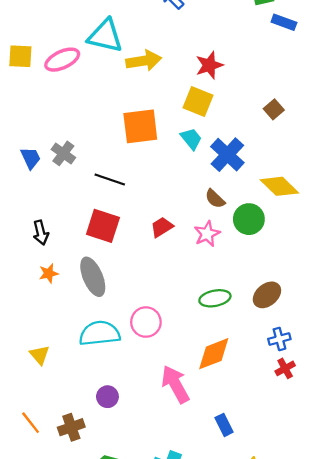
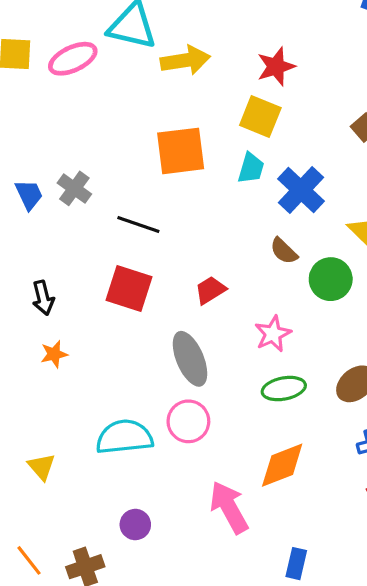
cyan trapezoid: (191, 139) -> (251, 168), turned 55
pink star: (207, 234) -> (273, 334), moved
gray ellipse: (93, 277) -> (190, 359), moved
blue rectangle: (224, 425) -> (296, 564), turned 40

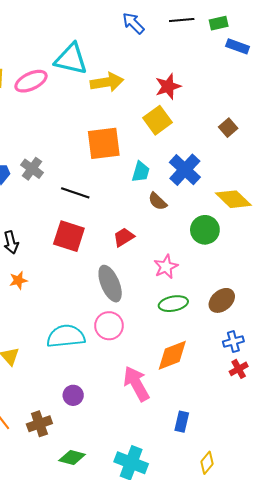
yellow square: (260, 117) -> (157, 120), turned 32
cyan trapezoid: (251, 168) -> (141, 172), moved
brown semicircle: (284, 251) -> (157, 201), moved

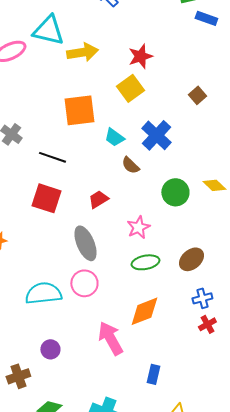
cyan trapezoid: (141, 172) -> (114, 137), turned 110
yellow diamond: (233, 199) -> (214, 185), moved, size x0.7

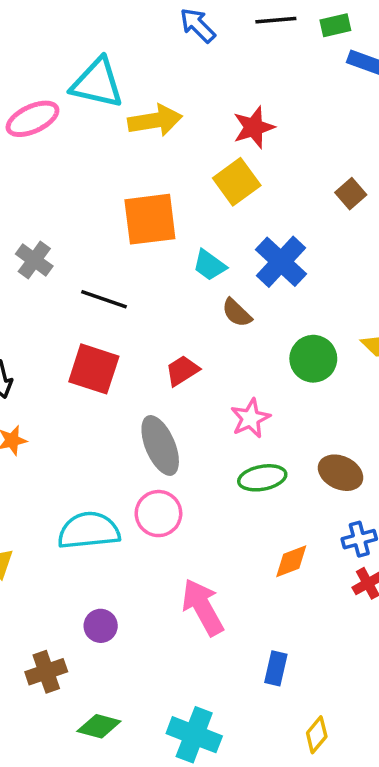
brown ellipse: (191, 259) -> (341, 473), turned 65
orange diamond: (144, 311) -> (291, 561), moved, size x0.7

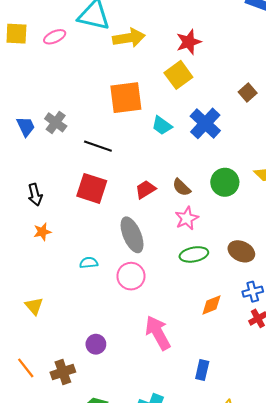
pink ellipse: (33, 119) -> (55, 37), size x0.7
brown square: (351, 194) -> (248, 92), moved
brown semicircle: (237, 313) -> (182, 187), moved
cyan semicircle: (89, 531) -> (89, 263), moved, size x0.5

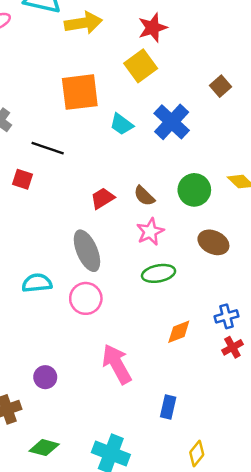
red square: (92, 188) -> (23, 179), moved, size x0.6
brown ellipse: (241, 251) -> (213, 242), moved
cyan semicircle: (89, 263) -> (37, 283), size x1.4

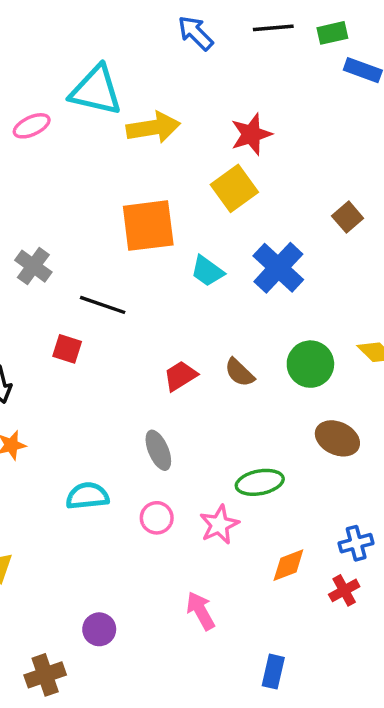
pink star: (150, 232) -> (219, 525), moved
gray ellipse: (87, 251) -> (158, 450), size x0.7
pink circle: (86, 298) -> (157, 518), size x0.7
red cross: (232, 347) -> (344, 590), moved
pink arrow: (117, 364) -> (201, 611), size x0.7

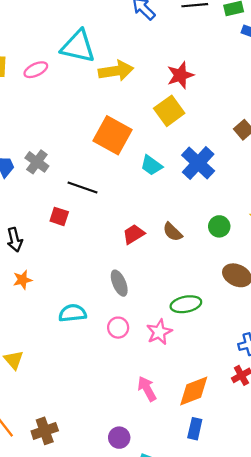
orange square: (148, 226) -> (113, 135), turned 36
green circle: (310, 364) -> (219, 226), size x0.7
orange diamond: (288, 565) -> (194, 391), moved, size x1.4
purple circle: (99, 629) -> (119, 438), moved

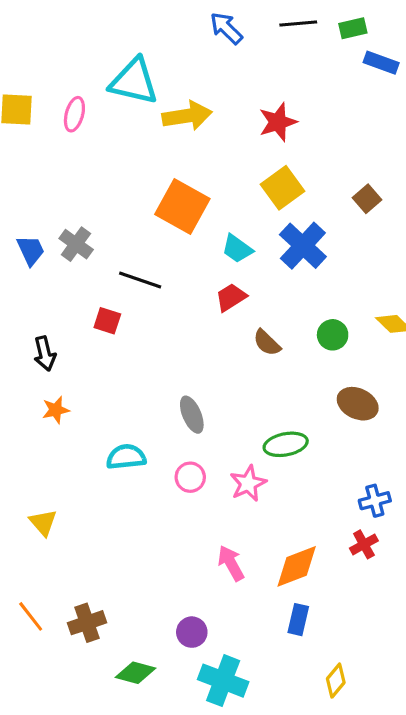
pink ellipse: (36, 70) -> (74, 114), turned -50
yellow square: (169, 111) -> (283, 188), moved
red trapezoid: (134, 234) -> (231, 297), moved

